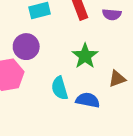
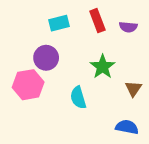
brown triangle: (117, 79) -> (133, 89), turned -36
blue semicircle: (88, 100) -> (127, 127), moved

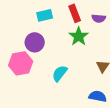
green star: (103, 67) -> (79, 36), moved
cyan semicircle: (78, 98) -> (60, 73), turned 54

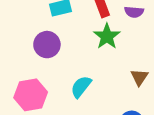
pink hexagon: (21, 63) -> (31, 95), moved

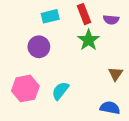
cyan semicircle: (81, 87) -> (60, 91), moved

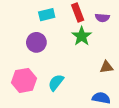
brown triangle: (116, 74) -> (106, 67), turned 48

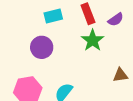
purple semicircle: (102, 18) -> (116, 20), turned -40

